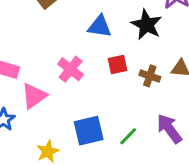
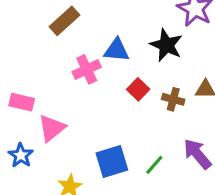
red square: (117, 64) -> (138, 89), turned -30
pink cross: (71, 69) -> (87, 69), moved, turned 30

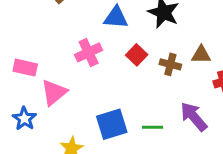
pink cross: (87, 69) -> (89, 52), moved
green line: (154, 165) -> (153, 127), turned 48

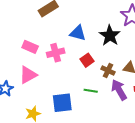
pink rectangle: (25, 68) -> (30, 47), moved
purple arrow: (194, 117) -> (119, 90), moved
green line: (153, 127) -> (91, 91), moved

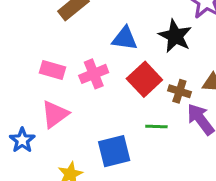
red square: (87, 60) -> (144, 79), size x1.5

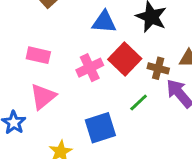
pink cross: (94, 74) -> (90, 68), moved
green line: (156, 127) -> (139, 103), turned -42

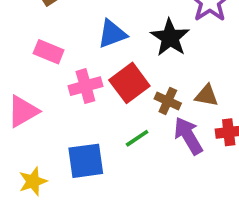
blue triangle: (104, 22) -> (112, 34), turned -35
pink rectangle: (38, 55) -> (49, 52), moved

